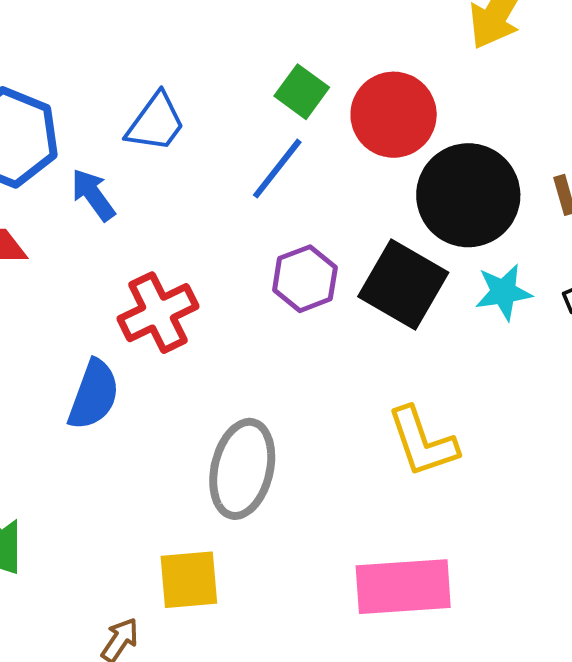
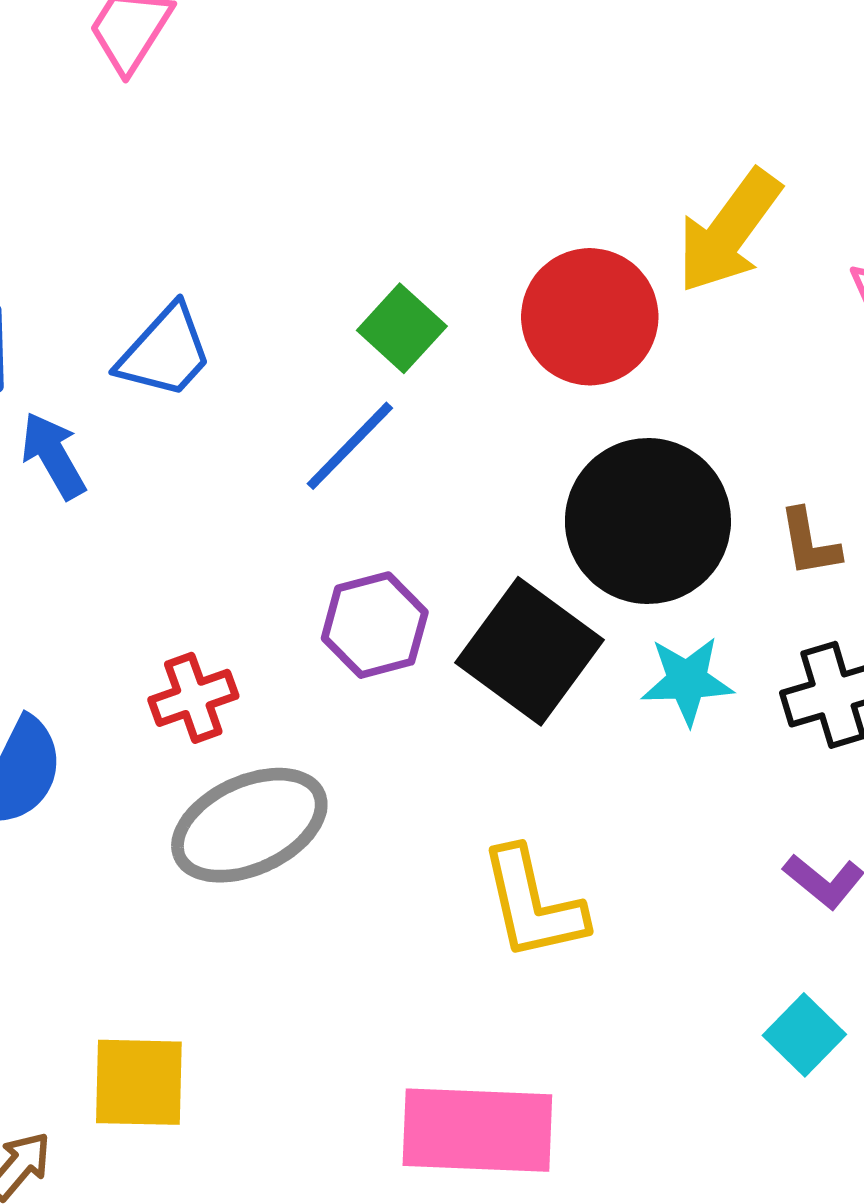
red circle: (394, 115) -> (590, 317), moved
red cross: (158, 313) -> (193, 698), moved, size x0.7
gray ellipse: (242, 469) -> (249, 825), moved, turned 46

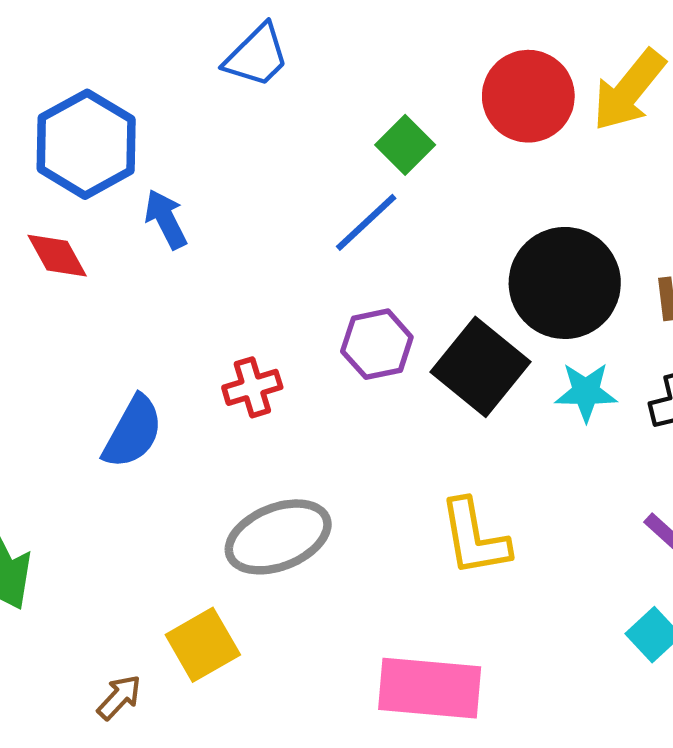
red circle: (590, 317) -> (528, 96), moved
blue trapezoid: (165, 352) -> (257, 56), moved
gray ellipse: (249, 825) -> (278, 537), moved
yellow square: (139, 1082) -> (203, 645), turned -34

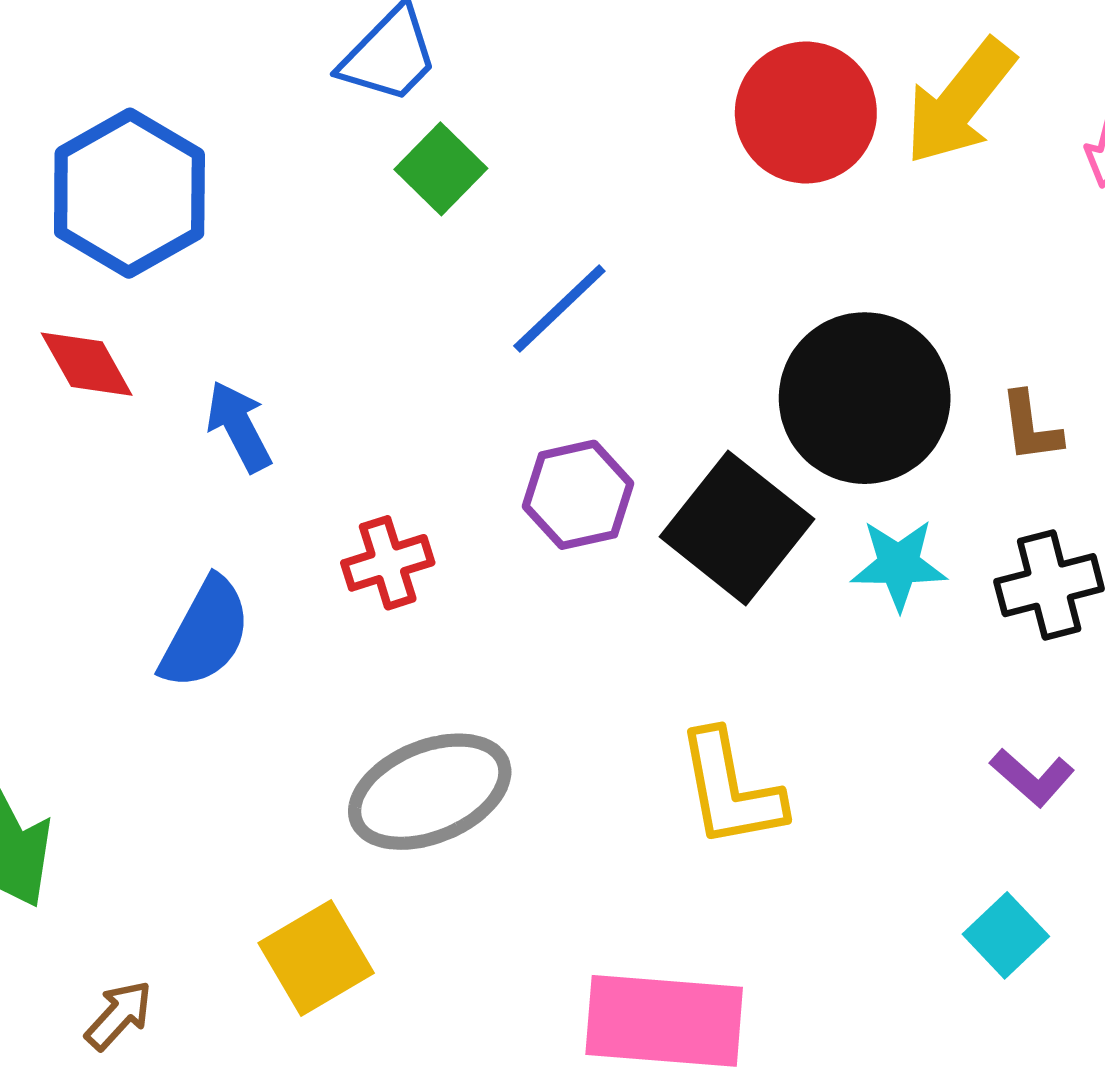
green square: (405, 145) -> (441, 169), moved
blue arrow: (166, 219) -> (239, 426), moved
brown arrow: (119, 697) -> (119, 1015), moved

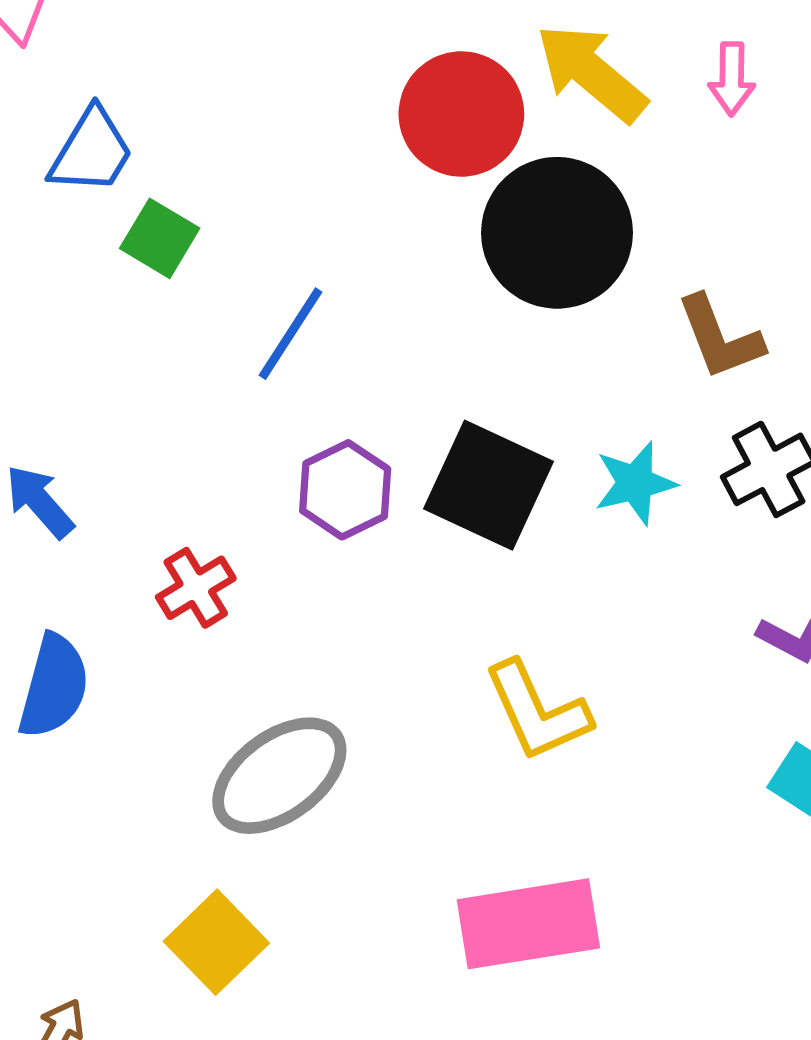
yellow arrow: (960, 102) -> (591, 73), turned 105
black circle: (865, 398) -> (557, 233), moved
brown L-shape: (1031, 427) -> (720, 337), size x1.4

